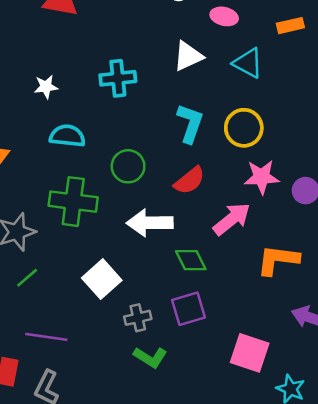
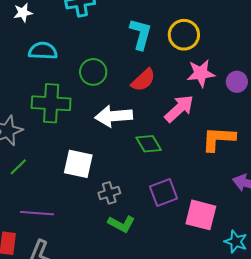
white square: (102, 279) -> (78, 164), turned -32
purple square: (189, 309) -> (163, 193), moved

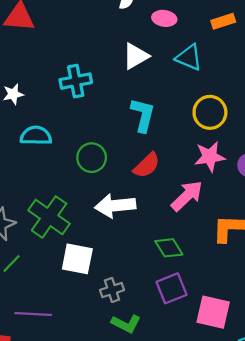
yellow circle: (184, 35) -> (210, 112), moved
green cross: (51, 103) -> (49, 217), moved, turned 33
green diamond: (149, 144) -> (169, 248), moved

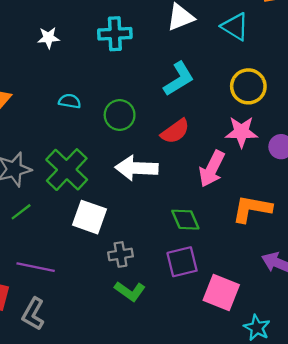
cyan L-shape: (143, 115) -> (179, 79), turned 36
cyan semicircle: (36, 136) -> (70, 101), moved, size x0.7
pink arrow: (187, 196) -> (212, 169), turned 152

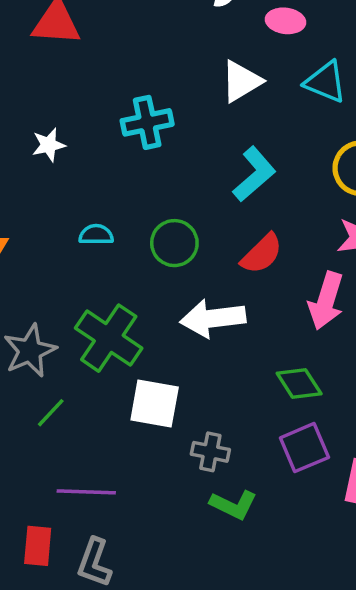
gray cross: (121, 254) -> (210, 452), turned 30

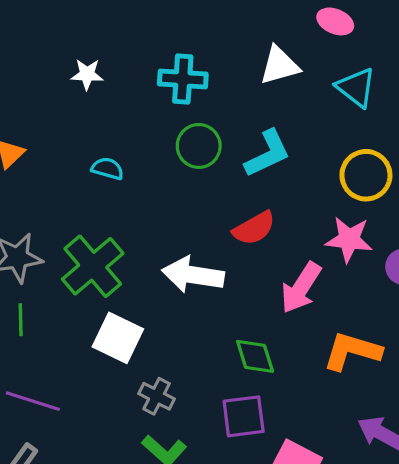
green circle: (174, 243) -> (199, 146), moved
green line: (51, 413) -> (21, 320), turned -60

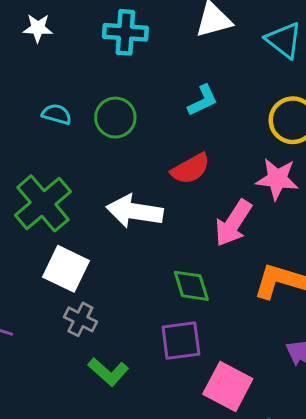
green circle: (199, 146) -> (115, 118), moved
cyan L-shape: (267, 154) -> (203, 100), size x0.7
gray cross: (157, 396) -> (80, 319), moved

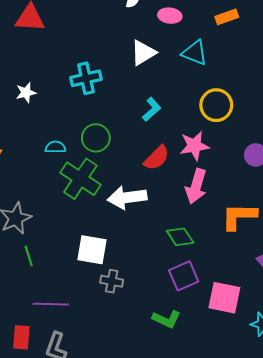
pink star: (277, 179) -> (194, 146), moved
green cross: (43, 203) -> (80, 179), moved
green L-shape: (108, 372) -> (166, 319), moved

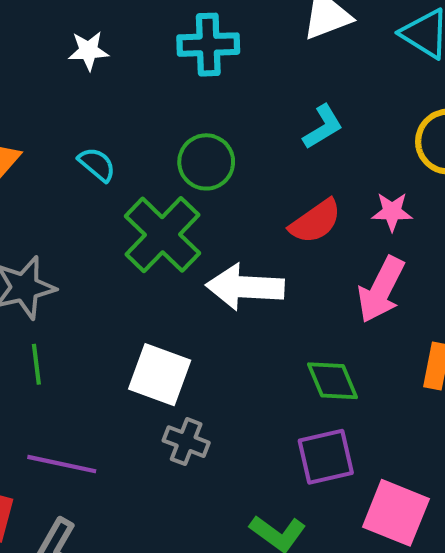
pink star: (194, 146) -> (392, 212), size x0.7
cyan semicircle: (55, 147) -> (97, 164), moved, turned 30

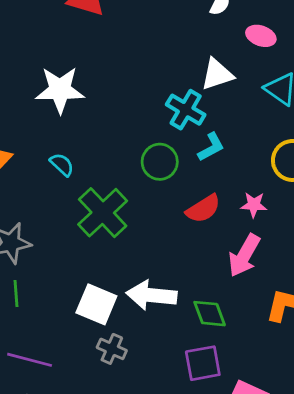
cyan cross: (208, 45) -> (186, 110), moved, turned 30
white star: (88, 51) -> (60, 90), size x1.8
green circle: (206, 162) -> (160, 162), moved
white arrow: (245, 287) -> (151, 295), moved

